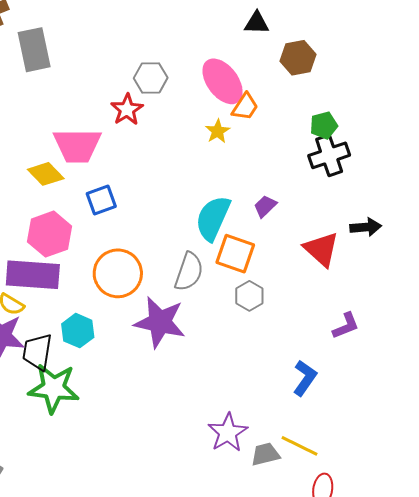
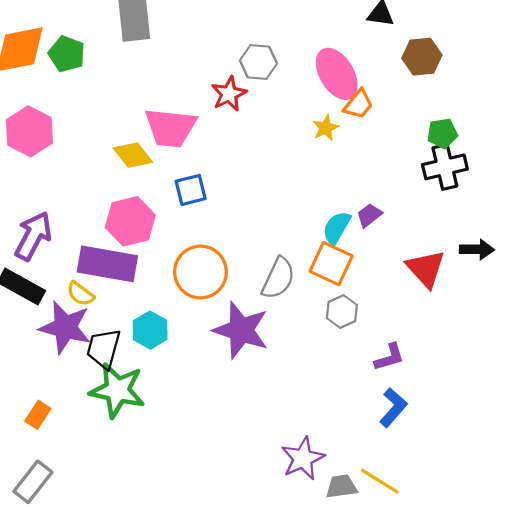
cyan semicircle: (213, 218) -> (337, 228), moved, size x0.7
purple L-shape: (346, 326) -> (389, 357), moved

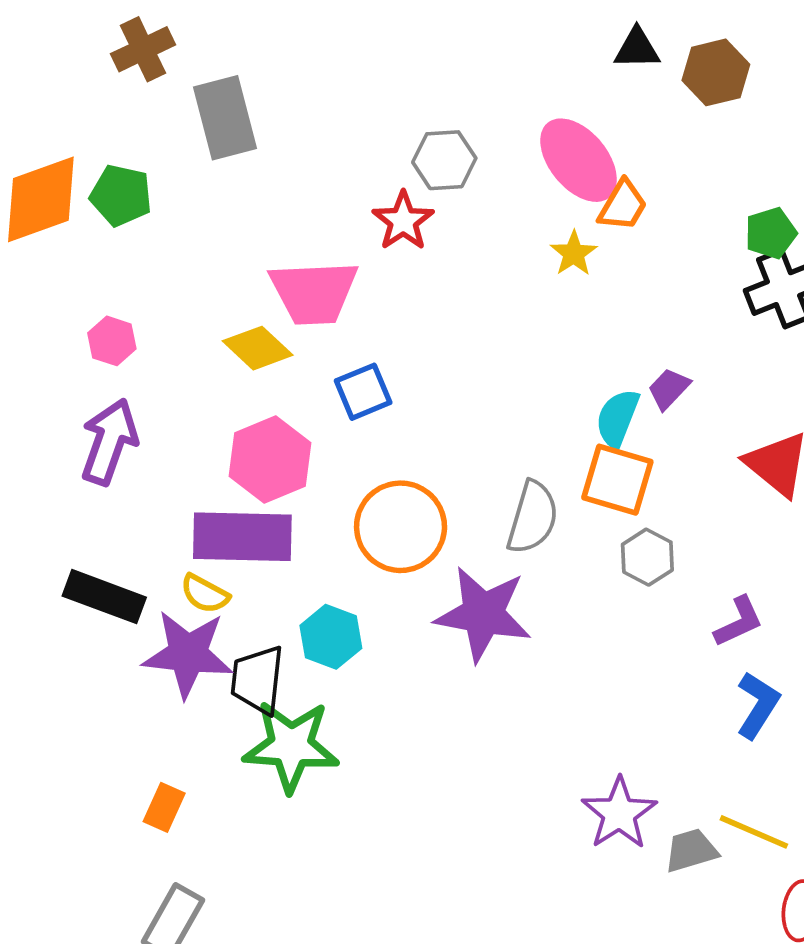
brown hexagon: (422, 57) -> (716, 72), moved
pink hexagon: (29, 131) -> (112, 341), moved, size x0.6
purple arrow: (33, 236) -> (109, 442), moved

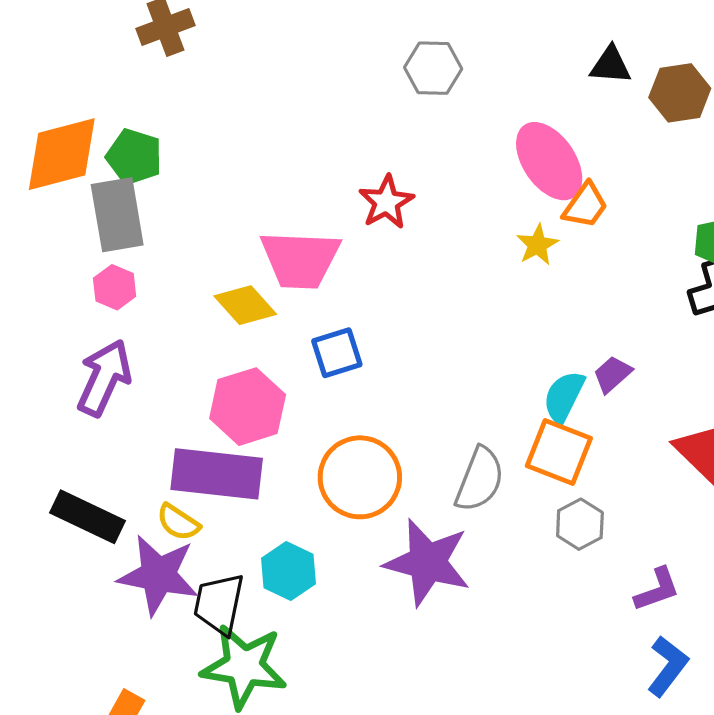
gray rectangle: (225, 118) -> (117, 215), moved
gray hexagon: (444, 160) -> (433, 68), moved

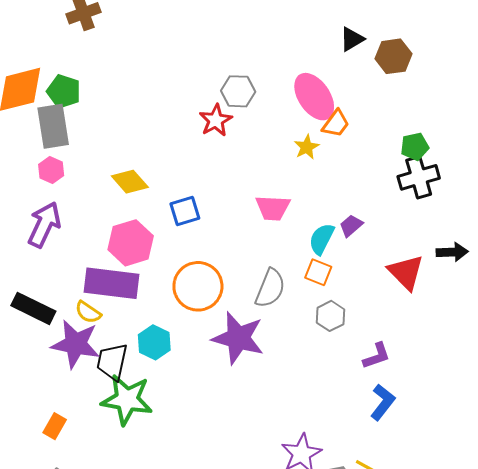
black triangle: (611, 65) -> (352, 39), turned -36
gray hexagon: (433, 68) -> (238, 91), moved
pink trapezoid: (300, 259) -> (273, 208), moved, size x0.7
orange square: (559, 452) -> (318, 272), size x0.7

